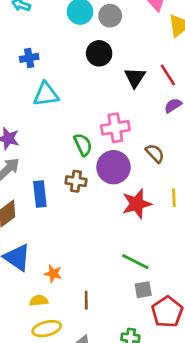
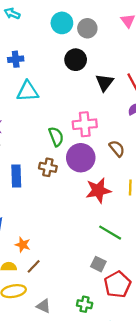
green line: (135, 262) -> (110, 233), moved
gray square: (143, 290) -> (98, 264), turned 32
brown line: (86, 300) -> (34, 266), moved, turned 40

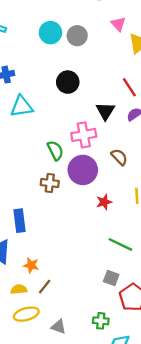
black circle: (76, 60) -> (68, 82), moved
black triangle: (105, 82) -> (105, 111), moved
blue rectangle: (16, 176) -> (20, 221), moved
red star: (98, 190) -> (104, 202), size x0.6

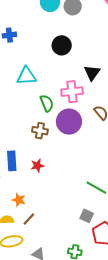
cyan triangle: (22, 106) -> (26, 76), moved
red star: (104, 202) -> (37, 166), moved

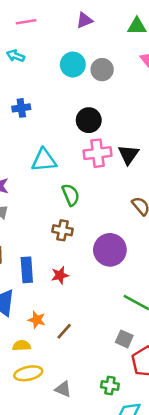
pink cross: (72, 92) -> (98, 153), moved
purple circle: (69, 122) -> (110, 250), moved
brown line: (29, 219) -> (64, 331), moved

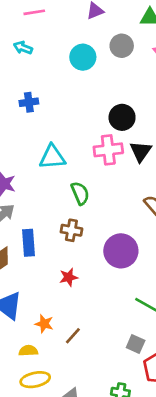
gray circle: (102, 70) -> (122, 46), moved
black circle: (89, 120) -> (122, 117), moved
blue rectangle: (27, 270) -> (28, 243), moved

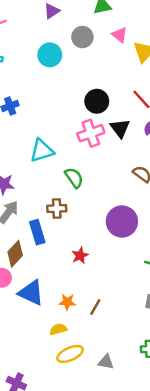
brown cross: (71, 230) -> (57, 209), moved

